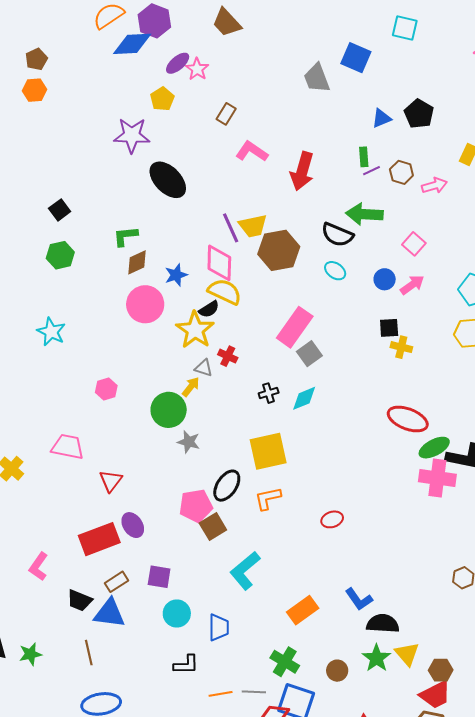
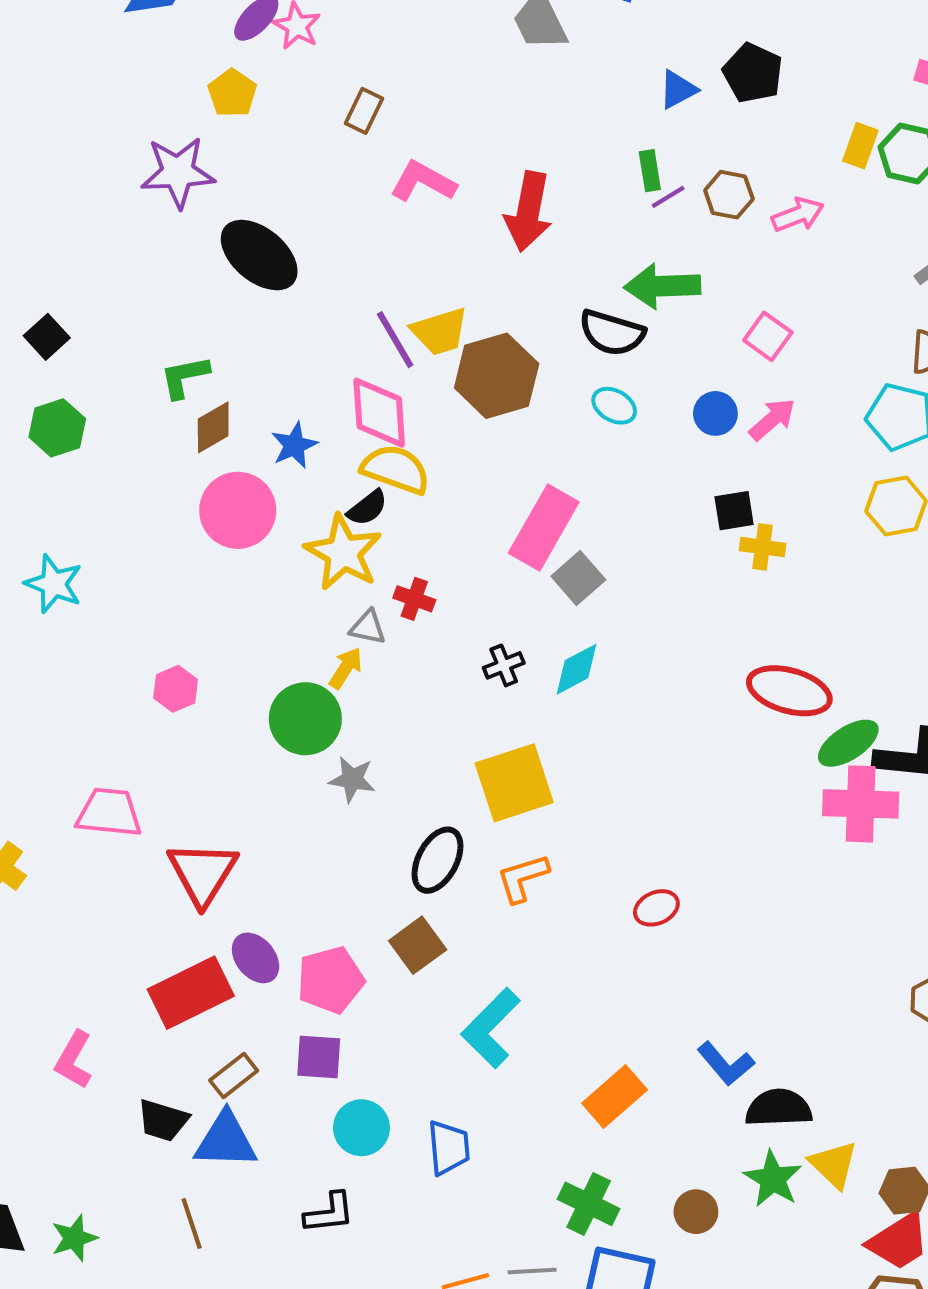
red triangle: (111, 481) -> (203, 873), size x1.5
pink pentagon: (196, 506) -> (331, 980), moved
black L-shape: (186, 665) -> (329, 1213), moved

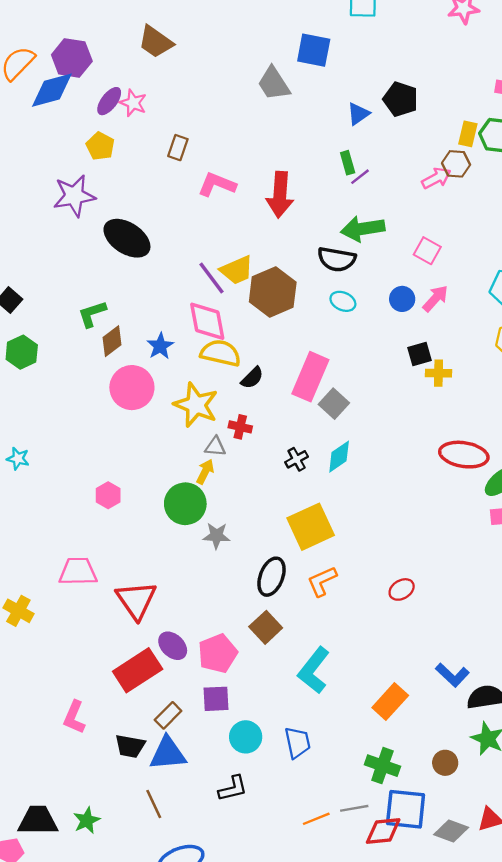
brown hexagon: (729, 195) -> (456, 164), moved
black semicircle: (367, 508) -> (252, 378), moved
cyan star: (54, 584) -> (18, 459), moved, size x0.7

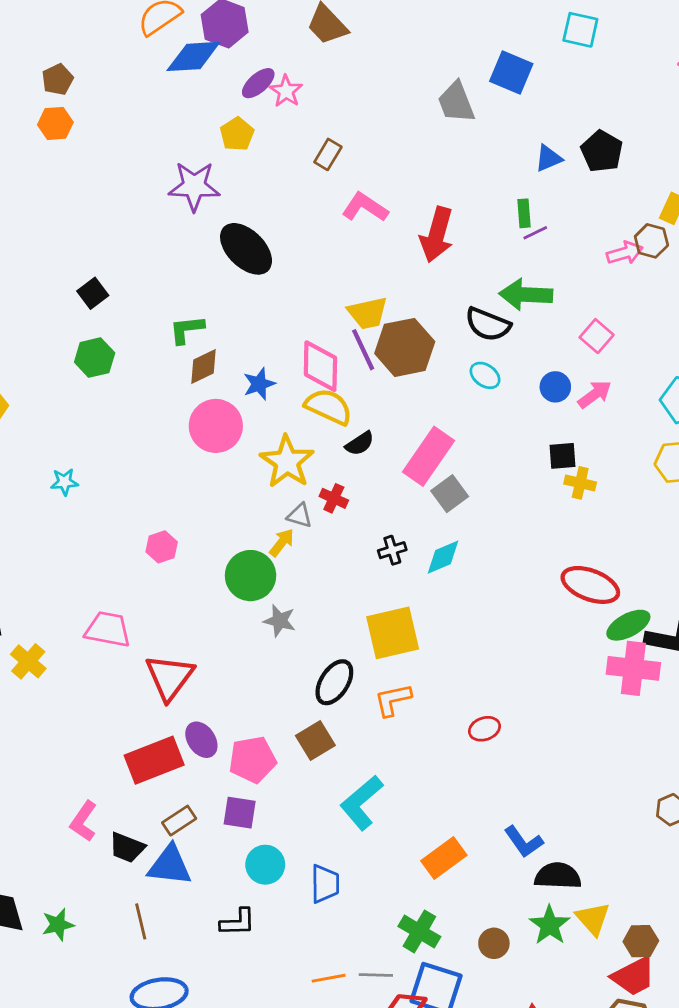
purple line: (212, 278) -> (363, 350), moved
cyan star: (18, 459) -> (64, 482), turned -30
pink L-shape: (74, 717) -> (84, 821), moved

